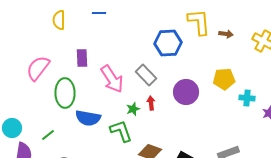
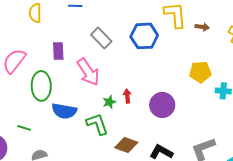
gray rectangle: (146, 75) -> (101, 38), moved
purple circle: (186, 92) -> (162, 105), moved
green line: (48, 135) -> (24, 128), turned 56

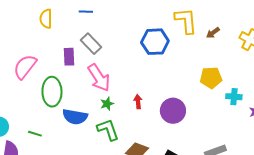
brown arrow: (202, 27) -> (213, 33), turned 136
gray rectangle: (101, 38) -> (91, 44), moved
green star: (109, 102) -> (107, 104), moved

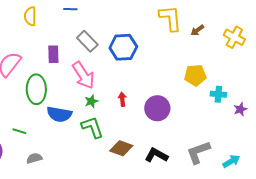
blue hexagon: (155, 42) -> (123, 47), moved
gray rectangle: (91, 44) -> (87, 41), moved

